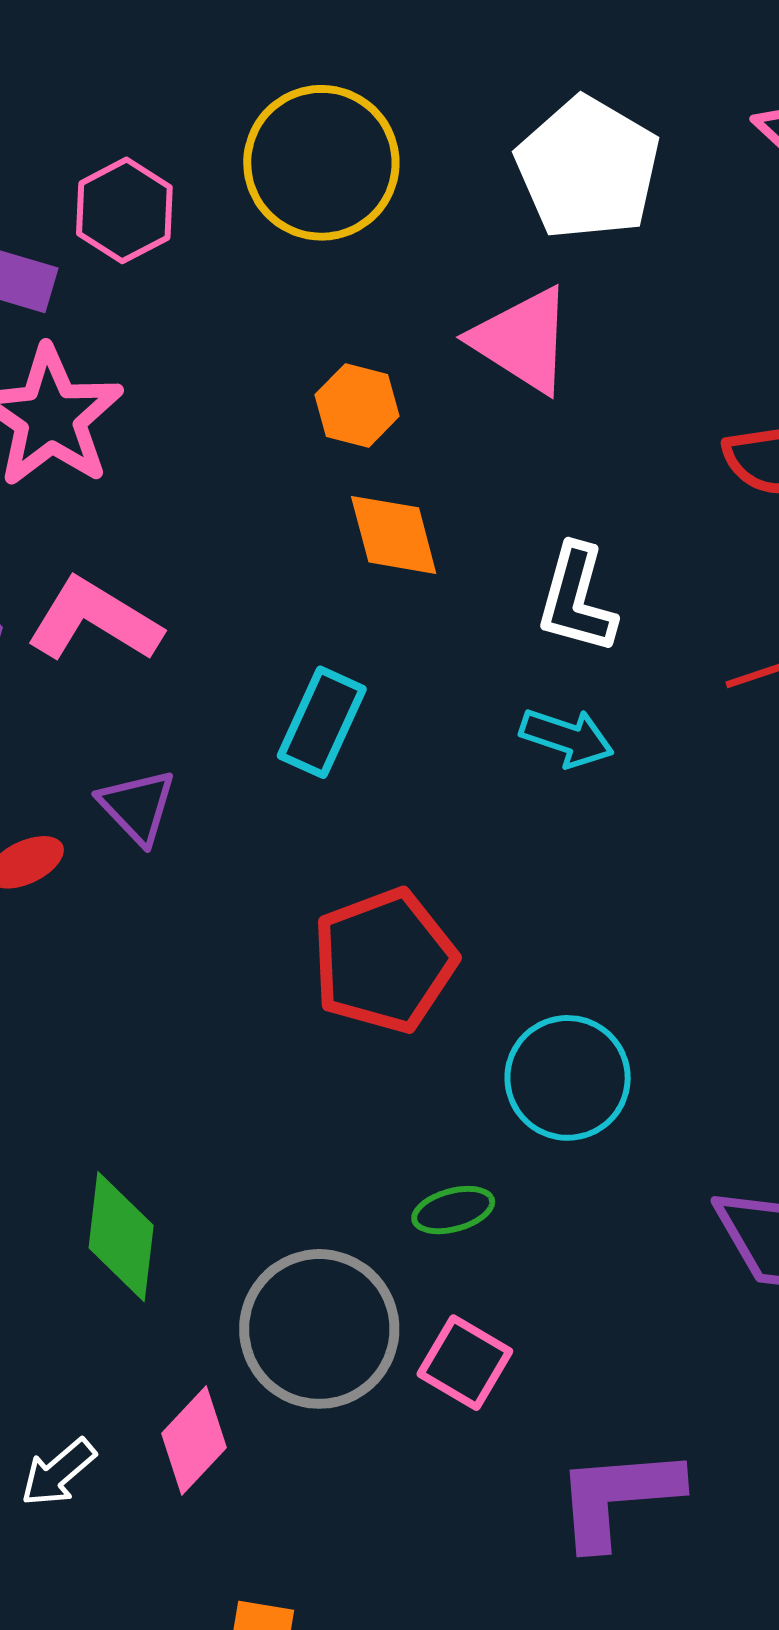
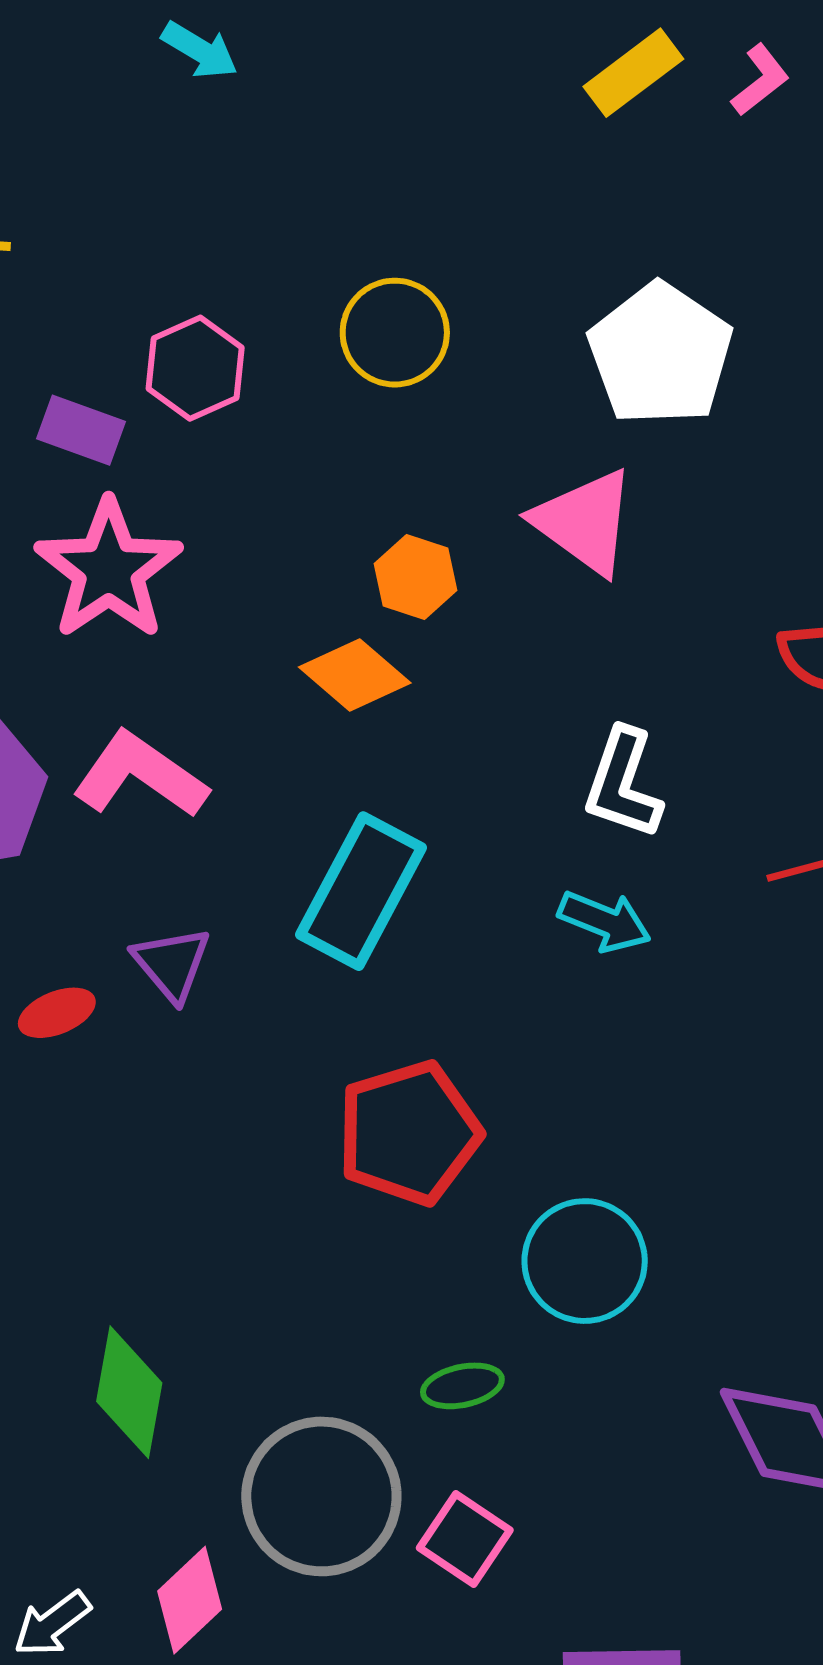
yellow circle: (321, 163) -> (395, 333), size x0.7
orange diamond: (394, 535) -> (355, 675), moved, turned -38
cyan rectangle: (322, 722) -> (361, 891), size x1.4

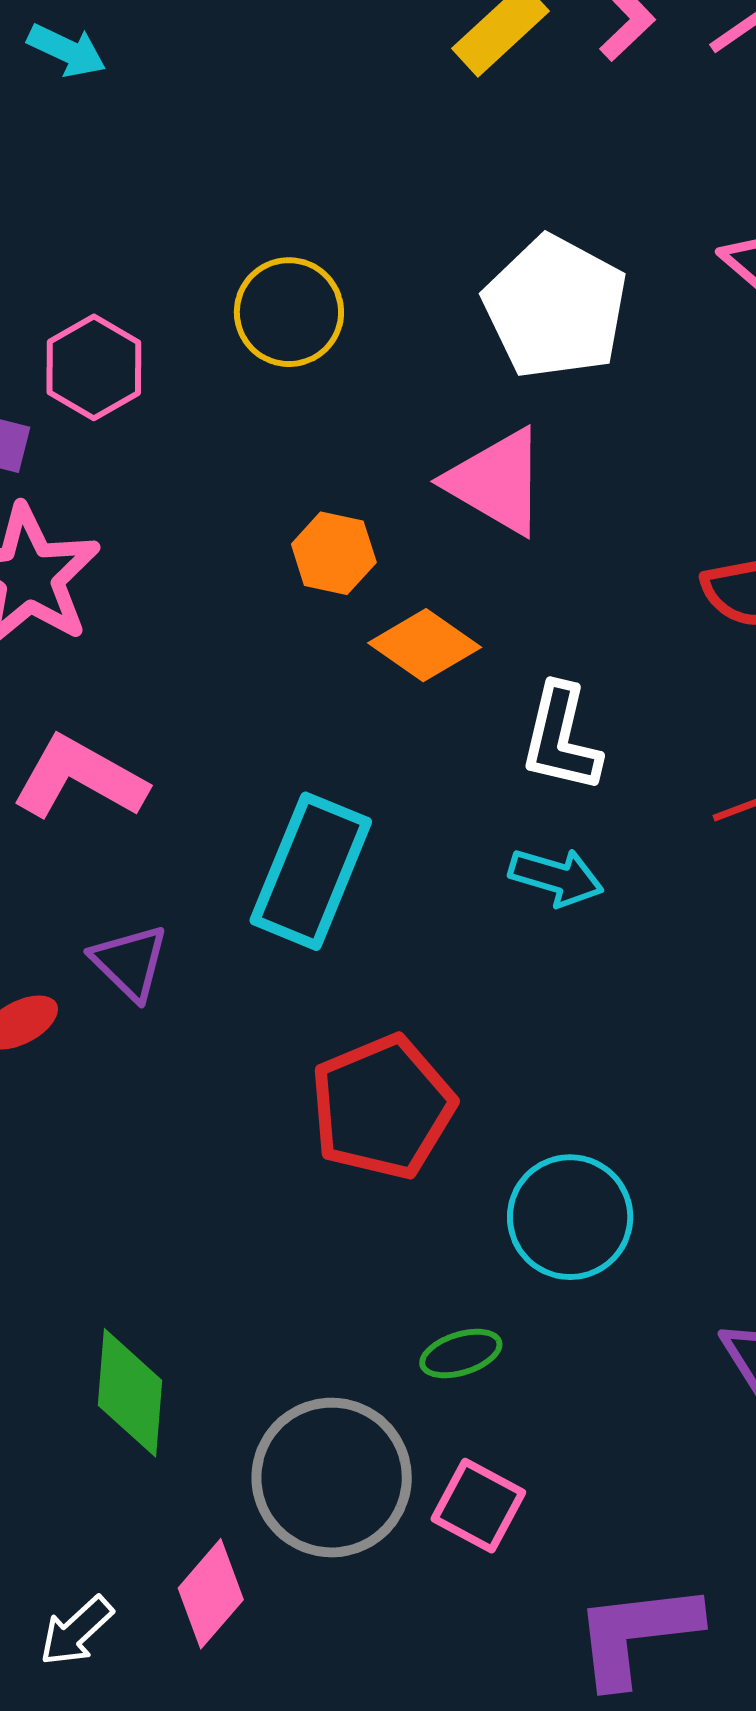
orange diamond: (355, 675) -> (425, 645), moved

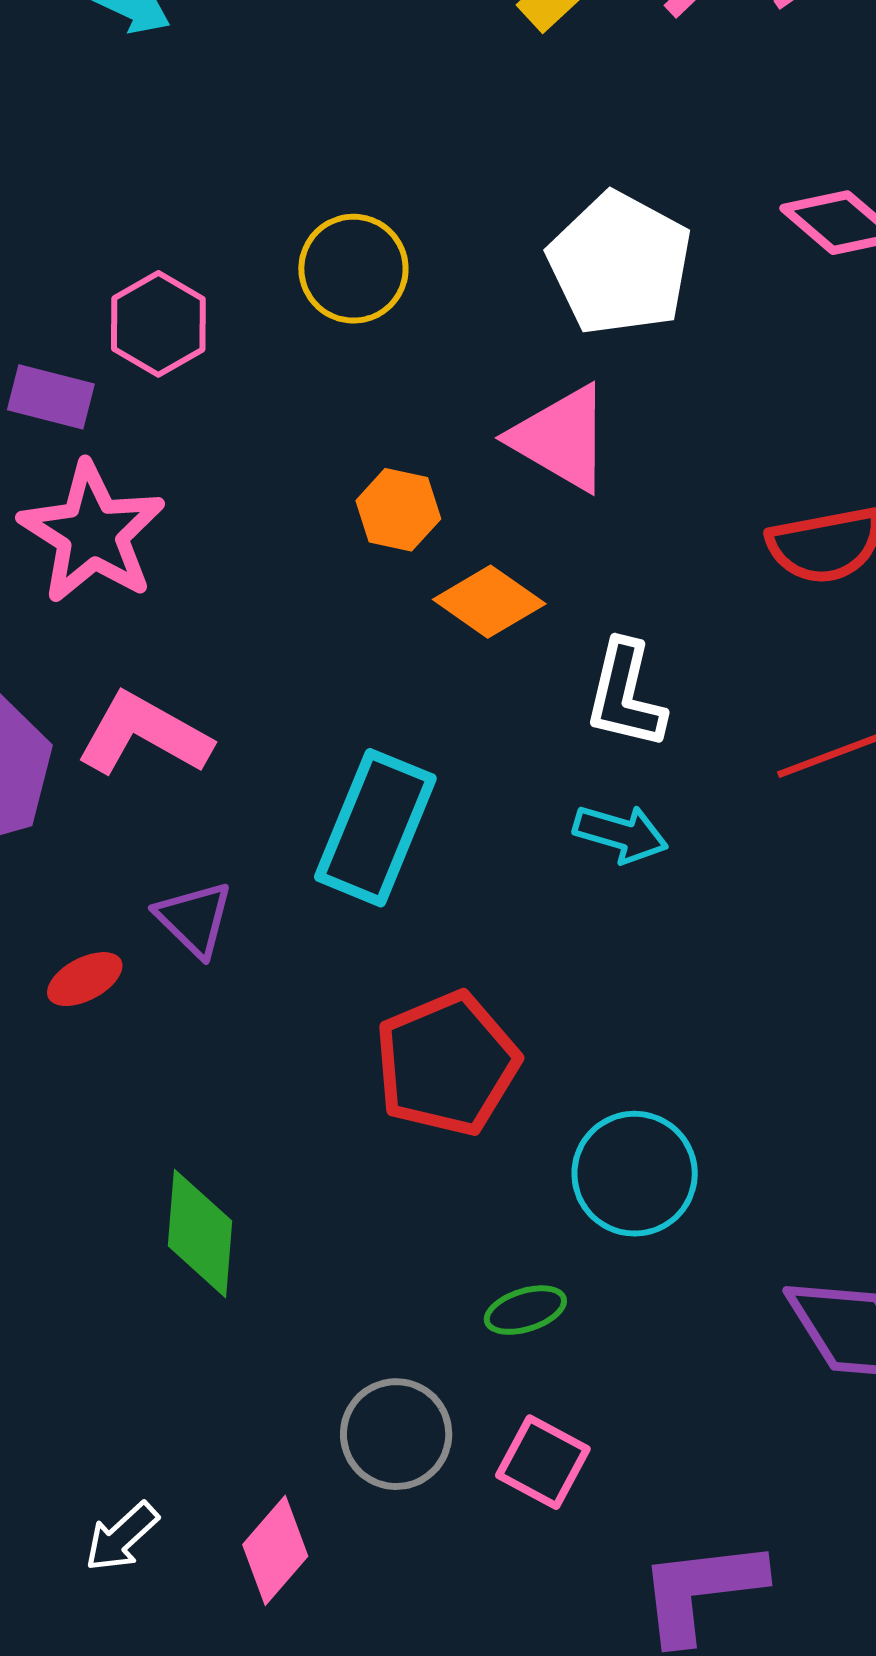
green diamond: (130, 1393) -> (200, 1233), moved
gray circle: (332, 1478) -> (396, 1434), size x0.7
white arrow: (76, 1631) -> (122, 1537), moved

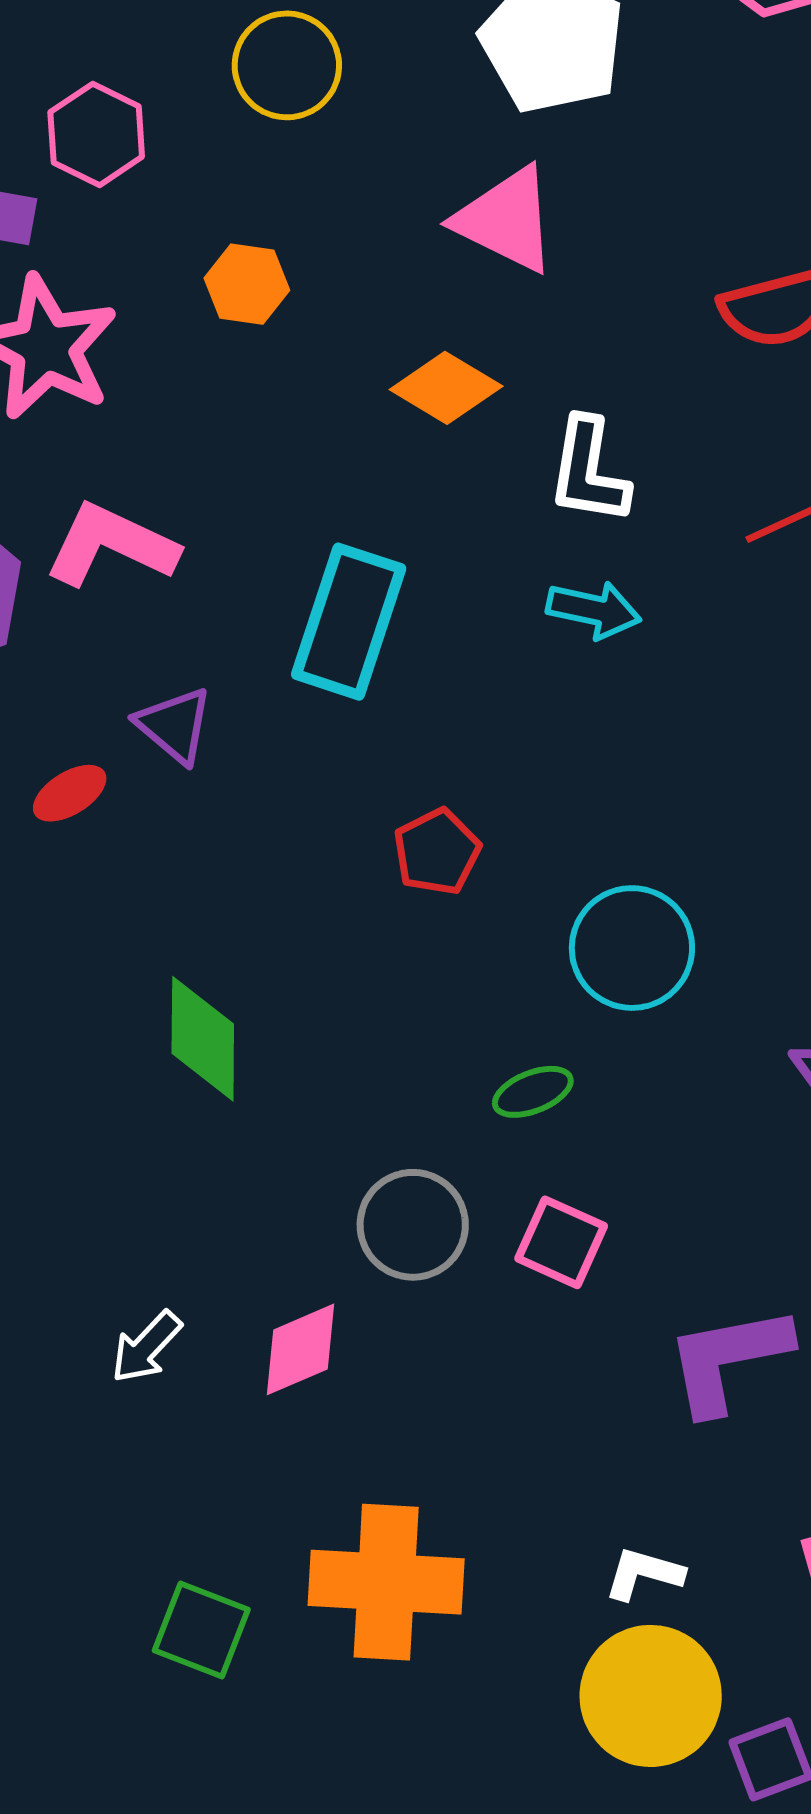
orange hexagon: (398, 510) -> (247, 284), moved
red pentagon: (447, 1064) -> (437, 852), size x0.6
pink diamond: (275, 1550) -> (300, 1349), turned 30

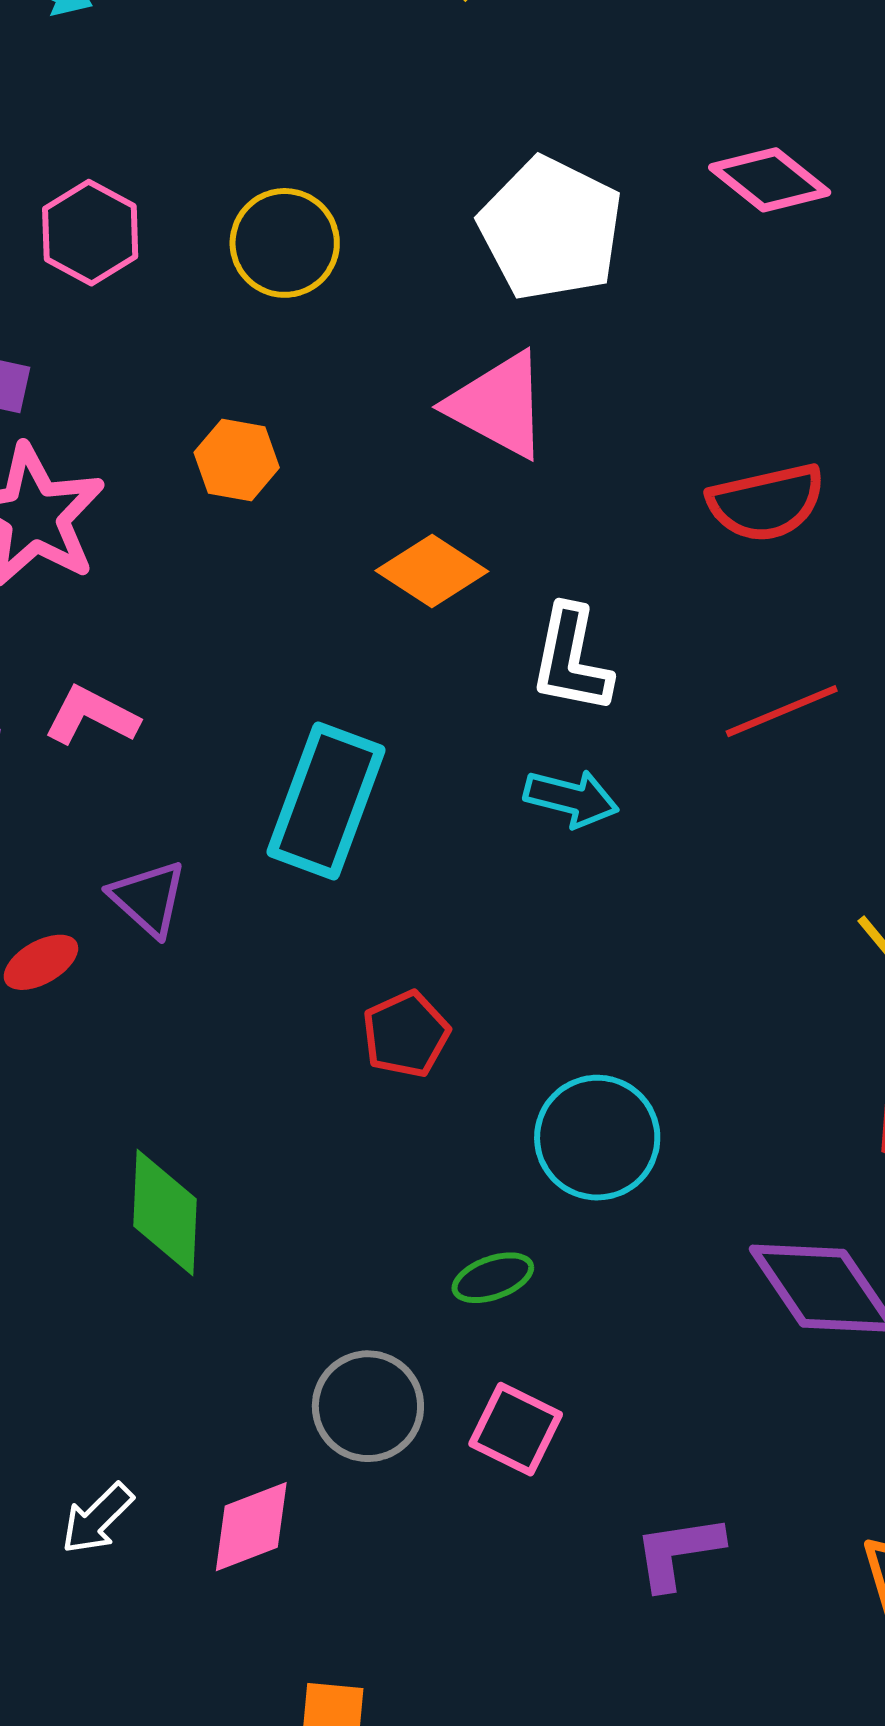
pink hexagon: (96, 134) -> (90, 233), moved
pink L-shape: (111, 545) -> (92, 716), size x0.7
purple L-shape: (728, 1359) -> (678, 1552), size x0.7

